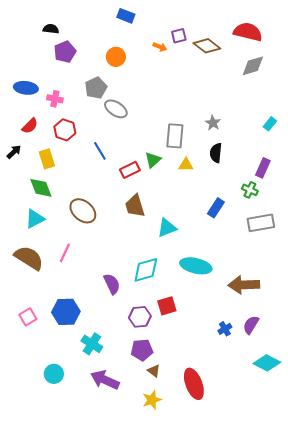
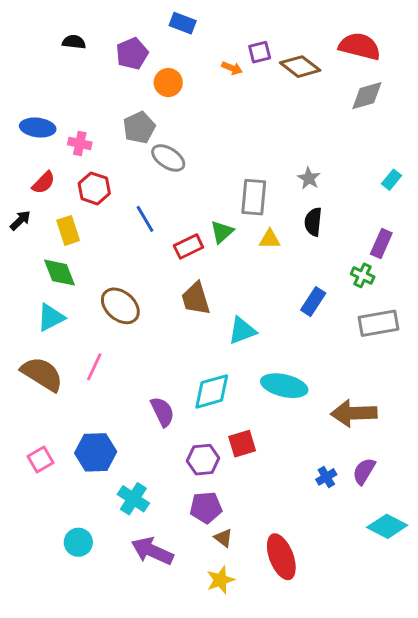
purple pentagon: (65, 52) -> (132, 54), moved

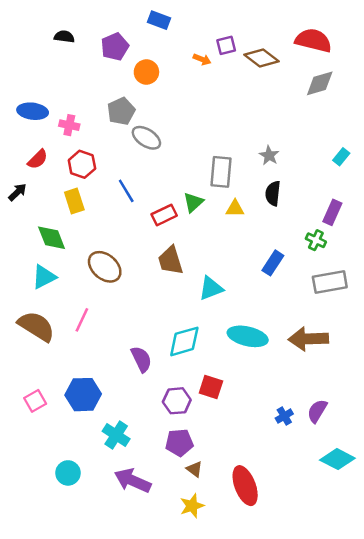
yellow rectangle: (68, 230) -> (74, 201), moved
brown arrow: (354, 413) -> (308, 339), moved
red square: (242, 444) -> (211, 387), turned 35

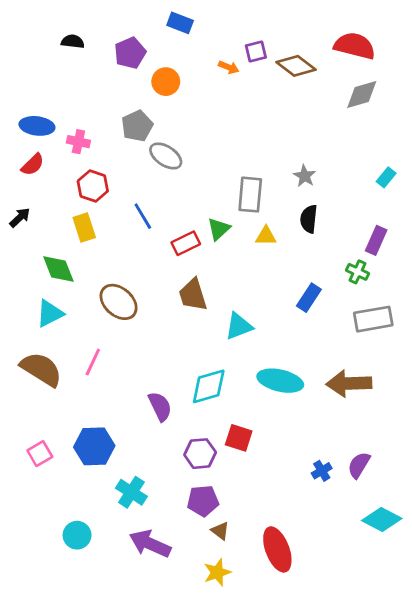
red semicircle: (38, 159) -> (33, 165), moved

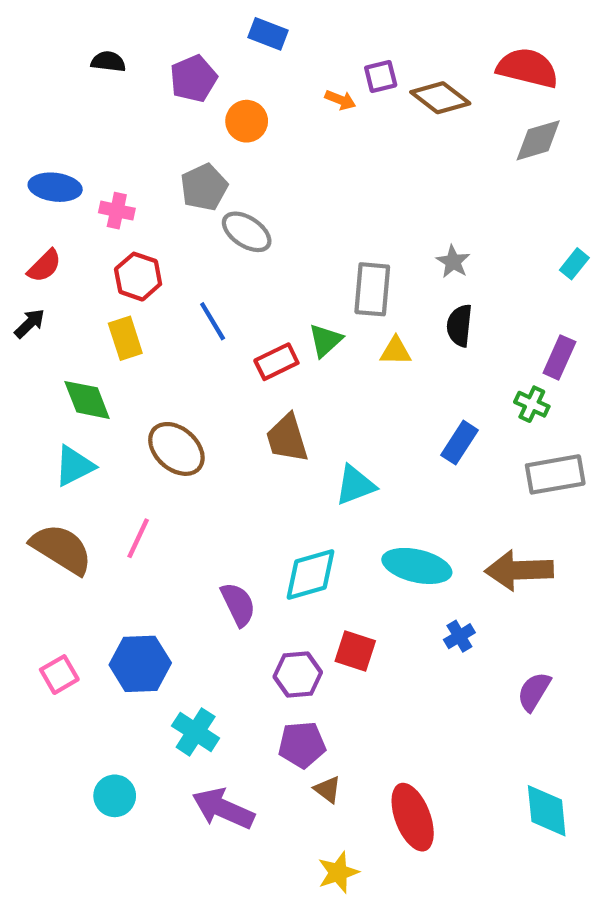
red semicircle: (33, 165) -> (44, 266), moved
blue cross: (322, 471) -> (459, 636), moved
cyan diamond: (382, 519) -> (547, 811), moved, turned 57
yellow star: (217, 572) -> (338, 872), moved

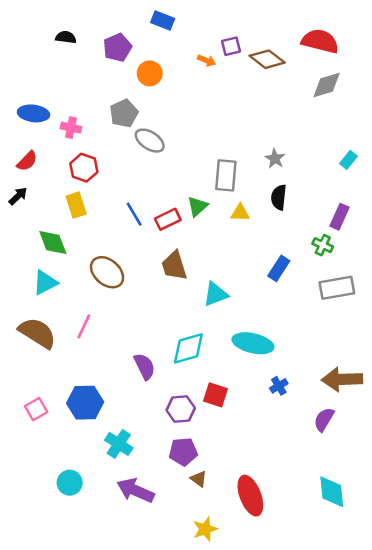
blue line: (213, 321) -> (134, 214), moved
brown arrow: (519, 570) -> (342, 379), moved

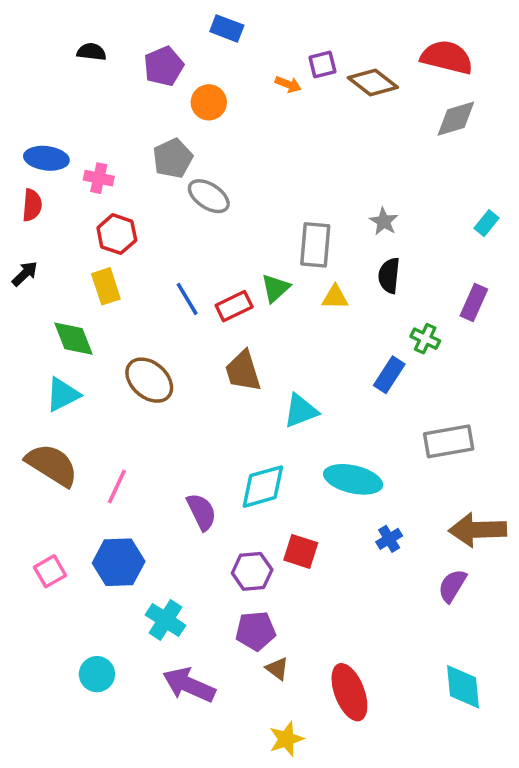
red semicircle: (27, 161) -> (32, 205), moved, turned -40
green cross: (323, 245) -> (425, 339), moved
gray rectangle: (337, 288) -> (449, 441), moved
pink line: (84, 326) -> (117, 487), moved

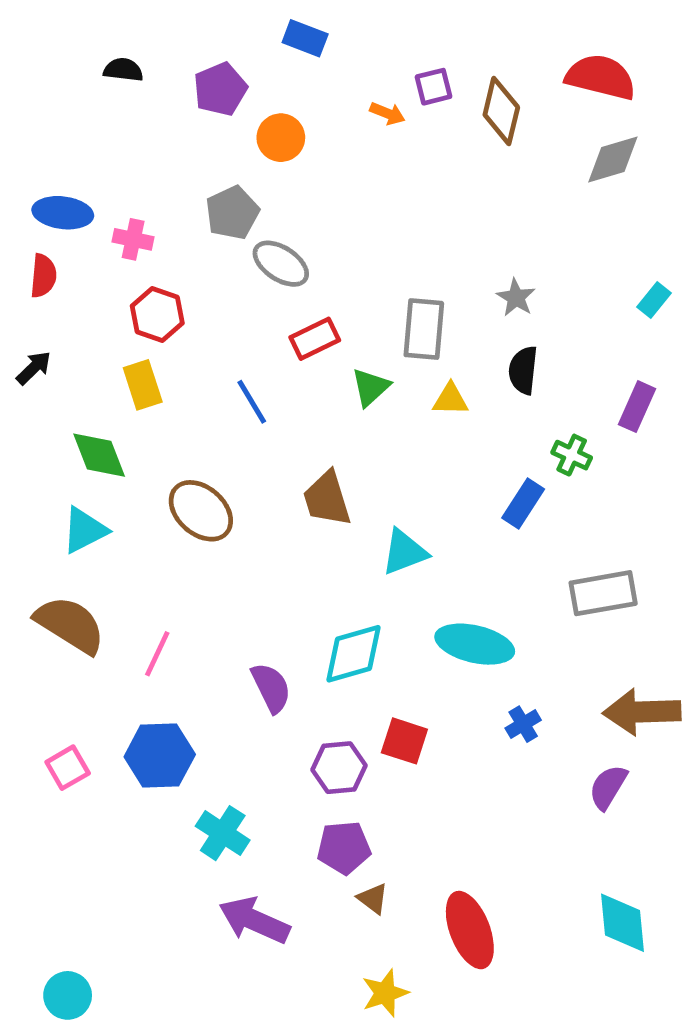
brown diamond: (373, 83) -> (501, 111), turned 66
red rectangle: (234, 306) -> (315, 339), moved
cyan circle: (97, 674) -> (68, 995), moved

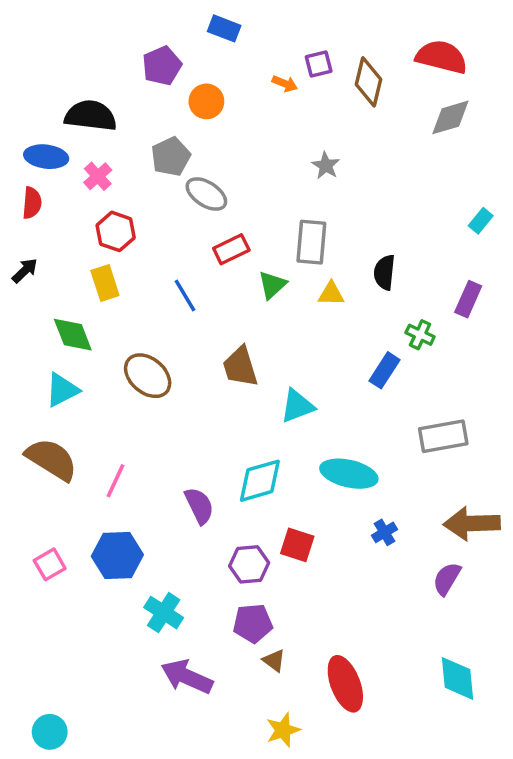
black semicircle: (123, 70) -> (91, 116), moved, size x1.8
pink cross: (133, 239) -> (98, 176), turned 36
gray star: (516, 298) -> (326, 166), moved

